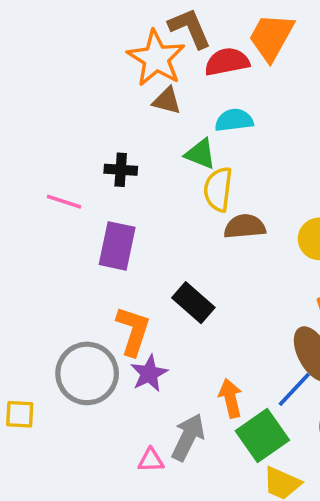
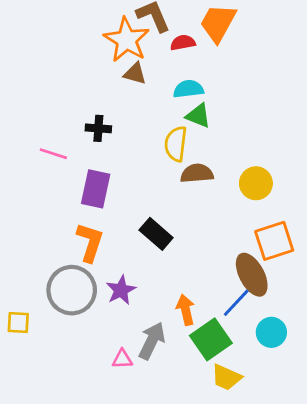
red semicircle: (227, 62) -> (183, 43), size x0.7
green triangle: (200, 154) -> (198, 116), moved
orange L-shape: (133, 331) -> (90, 242), moved

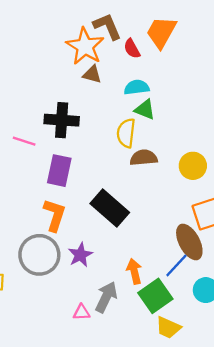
red semicircle: (183, 43) -> (132, 49), turned -108
black cross: (98, 128) -> (62, 120), size x1.6
black rectangle: (156, 234) -> (110, 208), size x1.4

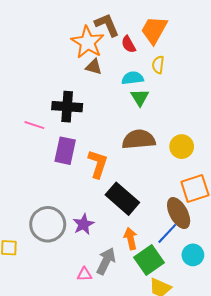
green triangle: (145, 110) -> (140, 97), turned 36
yellow semicircle: (126, 133) -> (158, 65), moved, size x0.7
brown semicircle: (144, 158) -> (139, 139), size x1.4
black rectangle: (110, 208) -> (122, 199), moved
orange L-shape: (55, 215) -> (98, 164), moved

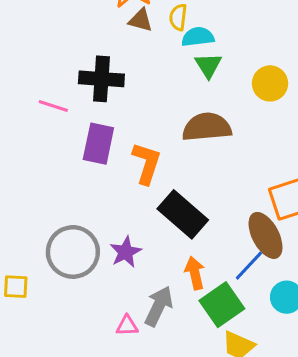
yellow semicircle: (158, 65) -> (178, 17), moved
yellow circle: (182, 147) -> (270, 83), moved

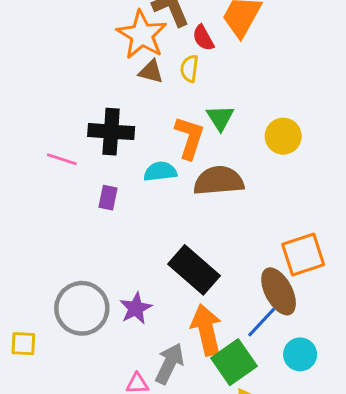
cyan semicircle: (198, 37) -> (160, 172), moved
purple rectangle: (98, 144) -> (108, 198), size x0.6
orange L-shape: (147, 163) -> (189, 138), moved
orange arrow: (195, 273) -> (206, 330), size x1.5

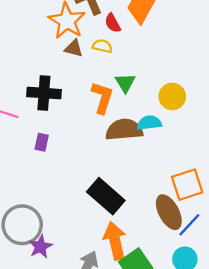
yellow semicircle: (189, 69) -> (102, 46), turned 96
cyan semicircle: (160, 172) -> (149, 123), moved
purple star: (136, 308) -> (40, 247), moved
blue line: (262, 322) -> (189, 225), moved

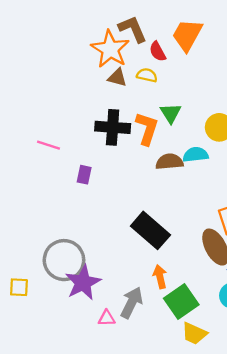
black cross: (44, 93) -> (113, 127), moved
brown semicircle: (124, 130) -> (169, 162), size x0.7
orange arrow: (115, 241) -> (160, 277), size x0.6
purple star: (40, 247) -> (83, 283), size x1.4

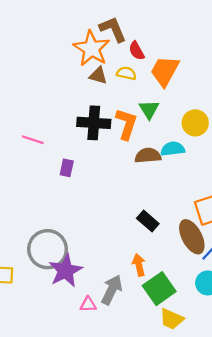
orange trapezoid: (187, 35) -> (165, 71), moved
black rectangle: (150, 230) -> (148, 221), moved, size x0.6

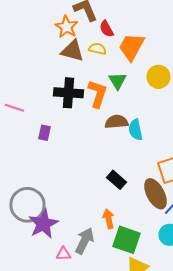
orange star: (91, 48) -> (66, 27), size x0.7
brown triangle: (98, 76) -> (72, 51), size x1.4
yellow circle: (195, 123) -> (158, 77), moved
cyan semicircle: (173, 149) -> (135, 130), moved, turned -95
green square: (159, 289) -> (126, 240), turned -36

